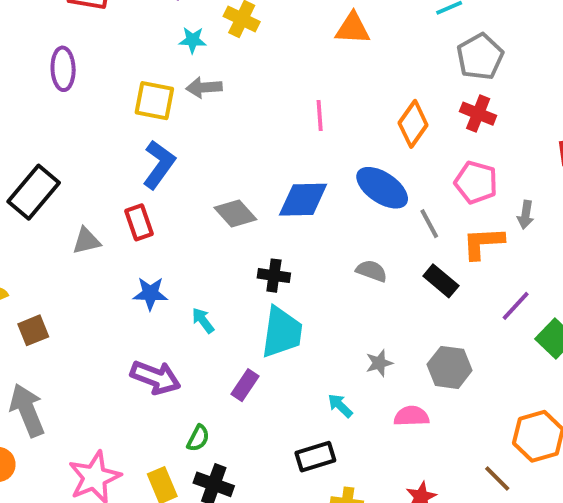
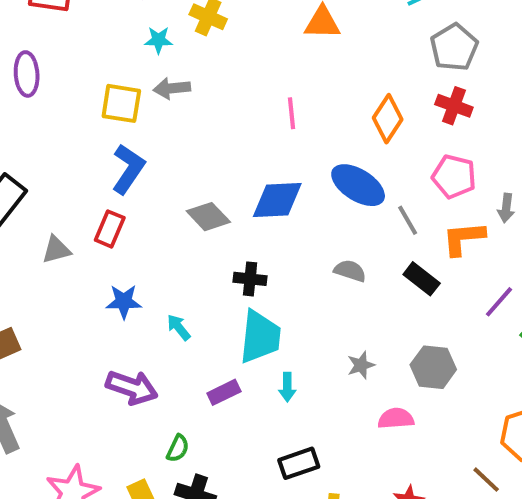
red rectangle: (139, 222) -> (110, 229), turned 44
purple rectangle: (245, 385) -> (224, 392), turned 32
cyan arrow: (340, 406) -> (287, 387), moved, turned -132

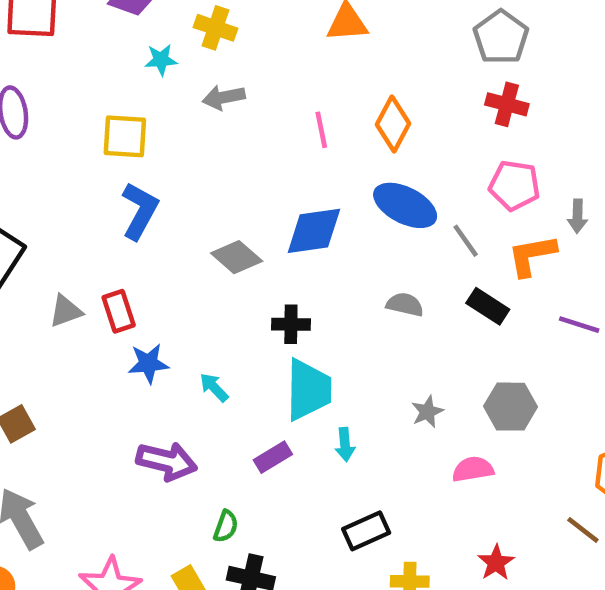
gray arrow: (172, 88) -> (224, 97), moved
orange diamond: (388, 119) -> (393, 124), moved
red rectangle: (110, 229) -> (119, 311), moved, turned -36
purple line: (499, 302) -> (579, 325), turned 72

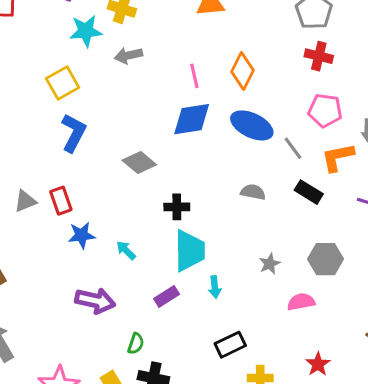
cyan star: (161, 60) -> (86, 31), size x1.5
yellow square: (125, 136) -> (63, 83), turned -32
blue diamond: (314, 231) -> (192, 119), moved

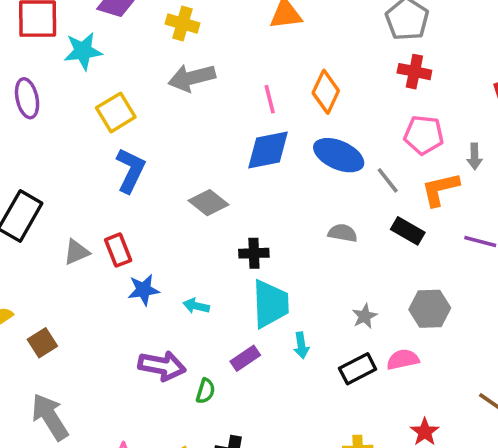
cyan star: (86, 31) -> (83, 51), moved
gray arrow: (128, 55) -> (192, 78), size x1.4
cyan arrow: (126, 250) -> (196, 306), turned -30
green semicircle: (136, 344) -> (206, 391), moved
black rectangle: (230, 345) -> (358, 369), moved

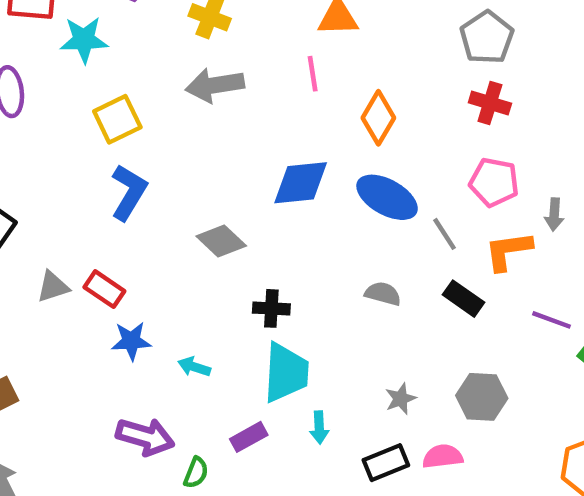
pink line: (270, 99) -> (313, 74), moved
red rectangle: (118, 250) -> (104, 289), turned -40

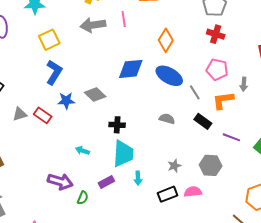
pink line: (313, 74) -> (124, 19), moved
purple line: (552, 320) -> (231, 137), moved
blue star: (131, 341) -> (66, 101), moved

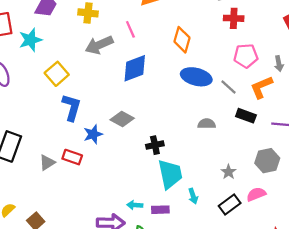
blue diamond: (131, 69) -> (135, 68), moved
cyan arrow: (82, 151) -> (135, 205), moved
purple rectangle: (106, 182) -> (160, 210), turned 42

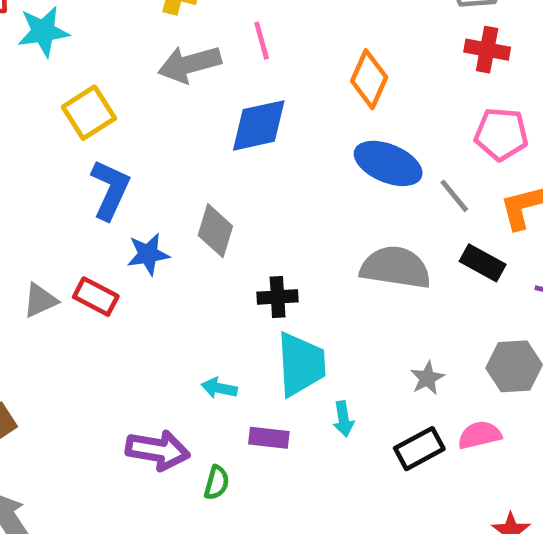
gray diamond: (122, 119) -> (215, 231), turned 70
gray semicircle: (207, 124) -> (396, 267), size x1.8
cyan arrow: (135, 205) -> (219, 388), moved

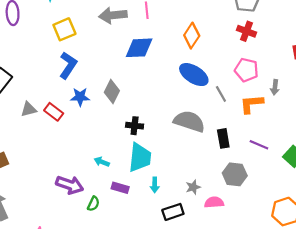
black rectangle: (483, 263) -> (223, 138), moved, turned 42
gray star: (427, 378) -> (193, 187), moved
black rectangle: (419, 449) -> (173, 212), moved

